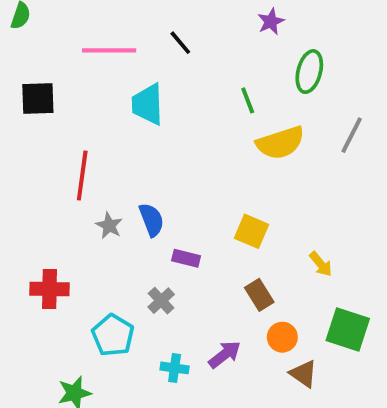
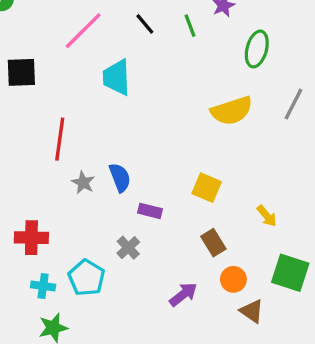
pink line: (109, 50) -> (83, 31), turned -45
green line: (248, 100) -> (190, 26), moved
cyan cross: (175, 368) -> (43, 286), moved

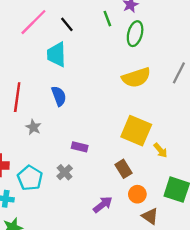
black line: (145, 24) -> (67, 24), moved
green ellipse: (257, 49) -> (135, 34), moved
blue semicircle: (120, 178) -> (59, 96), moved
yellow square: (207, 188) -> (136, 131), moved, size x1.5
cyan pentagon: (87, 278) -> (30, 178), moved

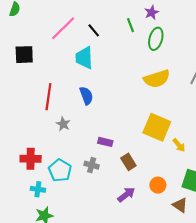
brown rectangle: (124, 169) -> (128, 162), moved
gray cross: (65, 172) -> (92, 165), turned -32
brown triangle: (150, 216) -> (180, 205), moved

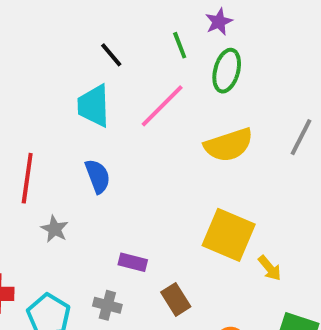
pink line: (63, 28) -> (162, 106), moved

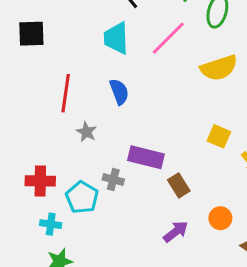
yellow square: (229, 235) -> (219, 136), size x0.6
purple rectangle: (133, 262) -> (146, 157), size x1.6
gray cross: (107, 305) -> (113, 179), moved

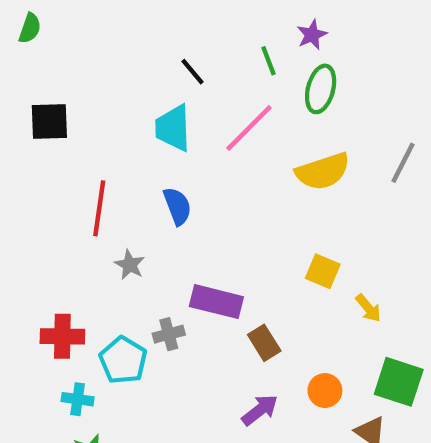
gray cross: (113, 179) -> (169, 334), turned -30

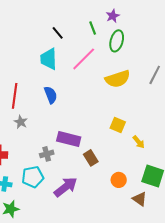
gray star: (130, 265) -> (21, 122), moved
cyan pentagon: (123, 360) -> (33, 177), moved, turned 30
purple arrow: (260, 410) -> (66, 187), moved, size x1.4

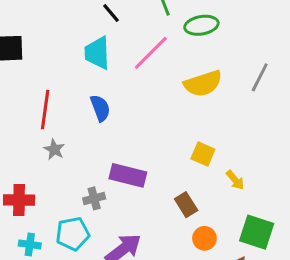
green ellipse: (117, 41) -> (201, 25), turned 65
brown rectangle: (91, 158) -> (186, 205), moved

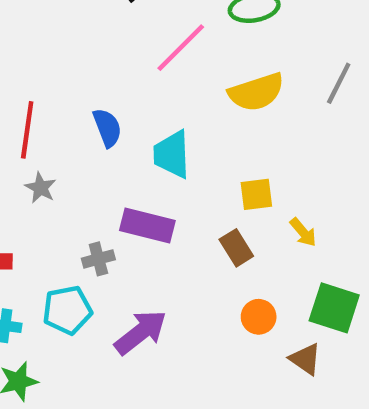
cyan trapezoid: (97, 53) -> (172, 154), moved
yellow square: (203, 154) -> (256, 194), turned -30
brown rectangle: (186, 205) -> (236, 248), moved

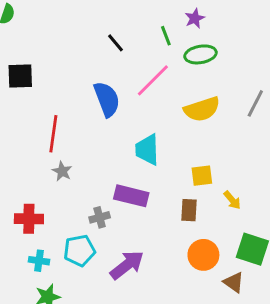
blue semicircle: (107, 128) -> (107, 99), moved, size x1.4
brown rectangle: (236, 248) -> (189, 210), turned 35
orange circle: (259, 317) -> (203, 255), size x1.4

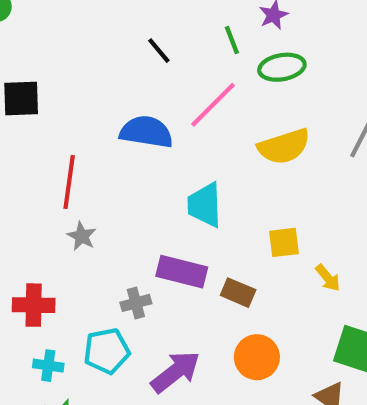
blue semicircle: (107, 99) -> (146, 132), turned -60
brown rectangle: (189, 210) -> (238, 293), moved, turned -70
orange circle: (203, 255) -> (257, 357), moved

